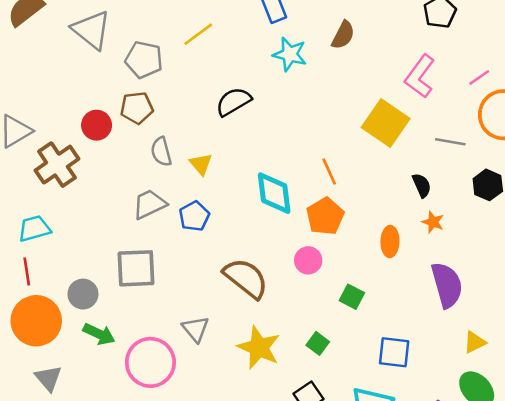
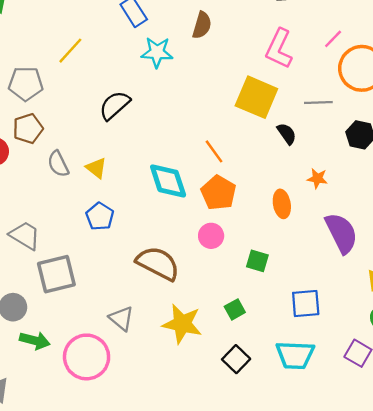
black semicircle: (422, 185) -> (287, 134), moved
gray trapezoid: (149, 204) -> (25, 235), moved, turned 68
green square: (318, 343) -> (235, 309), turned 36

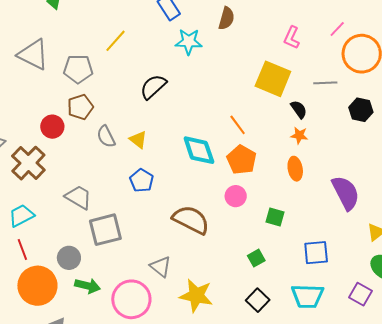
pink L-shape: (279, 49) -> (292, 38), size x0.7
orange star: (317, 178) -> (299, 135), moved
yellow star: (182, 324) -> (196, 296), moved

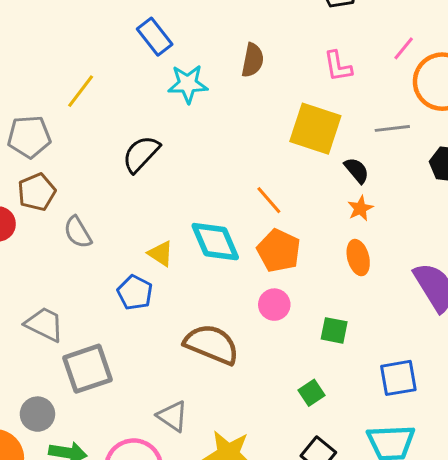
brown semicircle: (226, 18) -> (253, 60), moved
pink L-shape: (292, 38) -> (338, 66), turned -30
orange star: (299, 135) -> (360, 208), turned -30
yellow triangle: (138, 140) -> (161, 254), moved

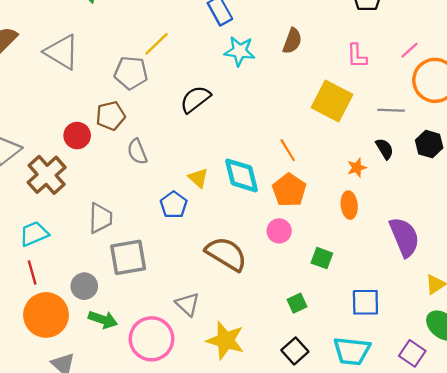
gray pentagon: (29, 137) -> (131, 73), moved
black semicircle: (357, 170) -> (385, 149), moved
gray trapezoid: (44, 324) -> (100, 218), turned 56

